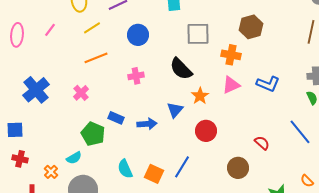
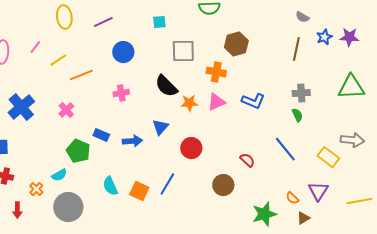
yellow line: (92, 28) -> (58, 60), moved
orange star: (200, 96) -> (189, 103), moved, turned 30

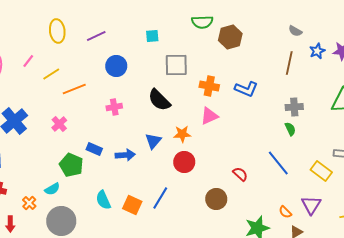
brown hexagon: (236, 44) -> (230, 37), moved
blue L-shape: (253, 101) -> (246, 89), moved
orange star: (189, 103) -> (182, 134), moved

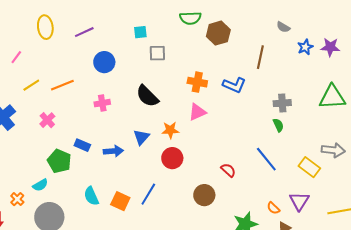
brown line: (289, 63) -> (260, 57), moved
gray square: (176, 65) -> (157, 53), moved, size x0.7
yellow line: (51, 74) -> (31, 85), moved

